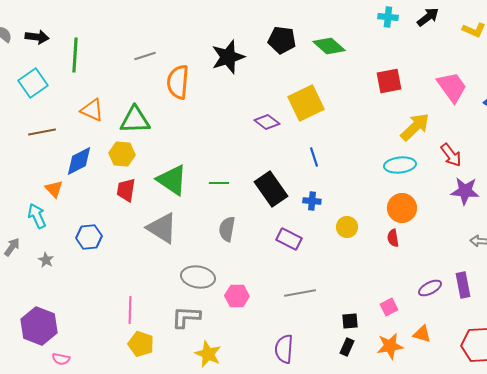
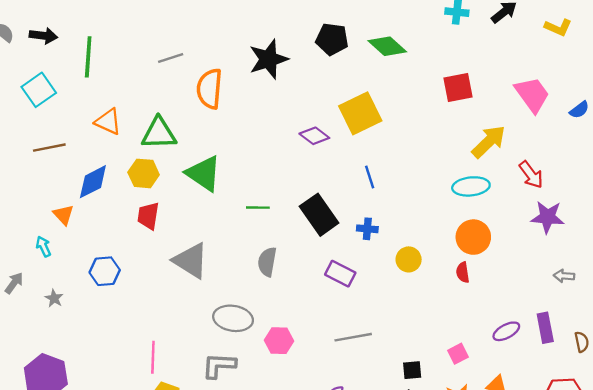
green triangle: (172, 180) -> (204, 173), moved
cyan arrow: (37, 216) -> (43, 246), size x0.7

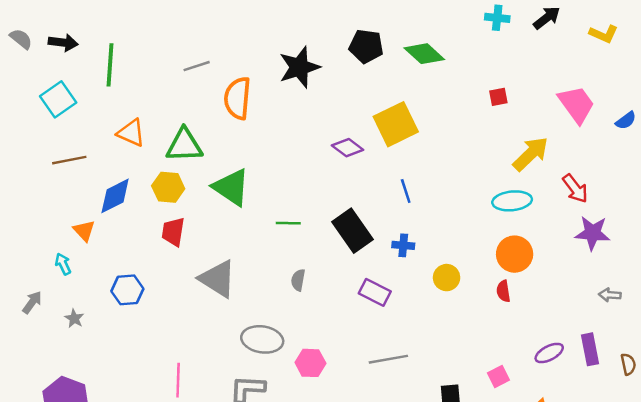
red square: (458, 87) -> (498, 97), size x0.6
gray semicircle: (267, 262) -> (298, 280), size x0.7

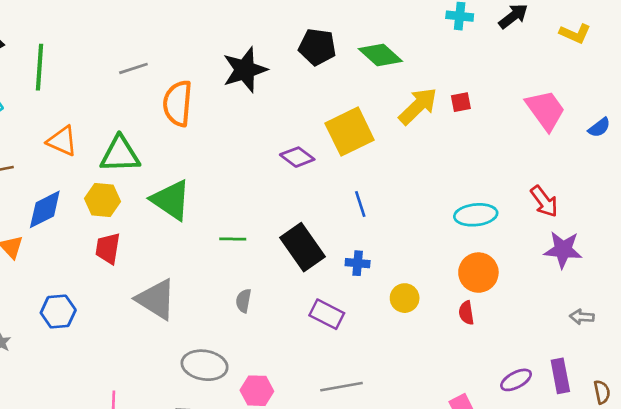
yellow arrow: (531, 154) -> (418, 106), moved

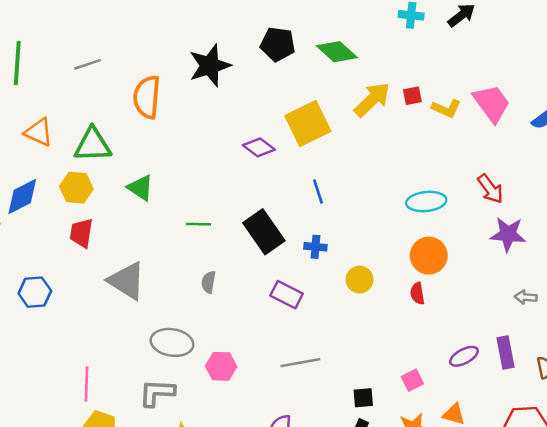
yellow L-shape: (575, 34) -> (446, 108), moved
gray line: (133, 68) -> (88, 64), moved
green triangle: (171, 200) -> (141, 188), size x0.7

